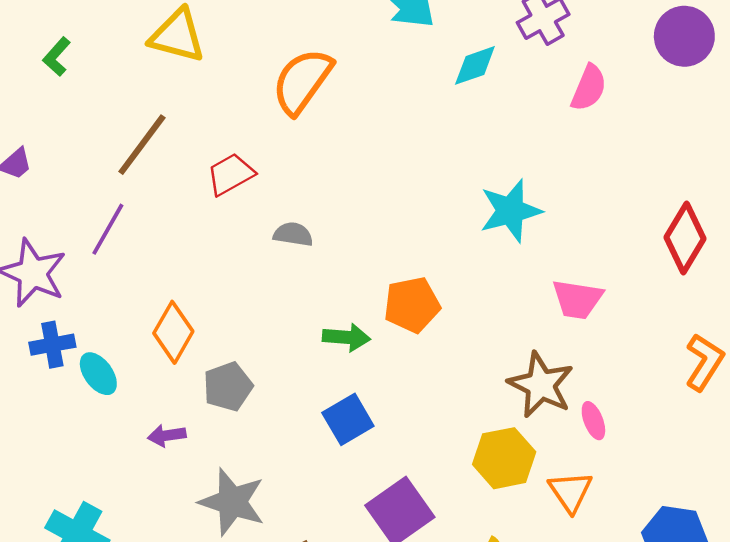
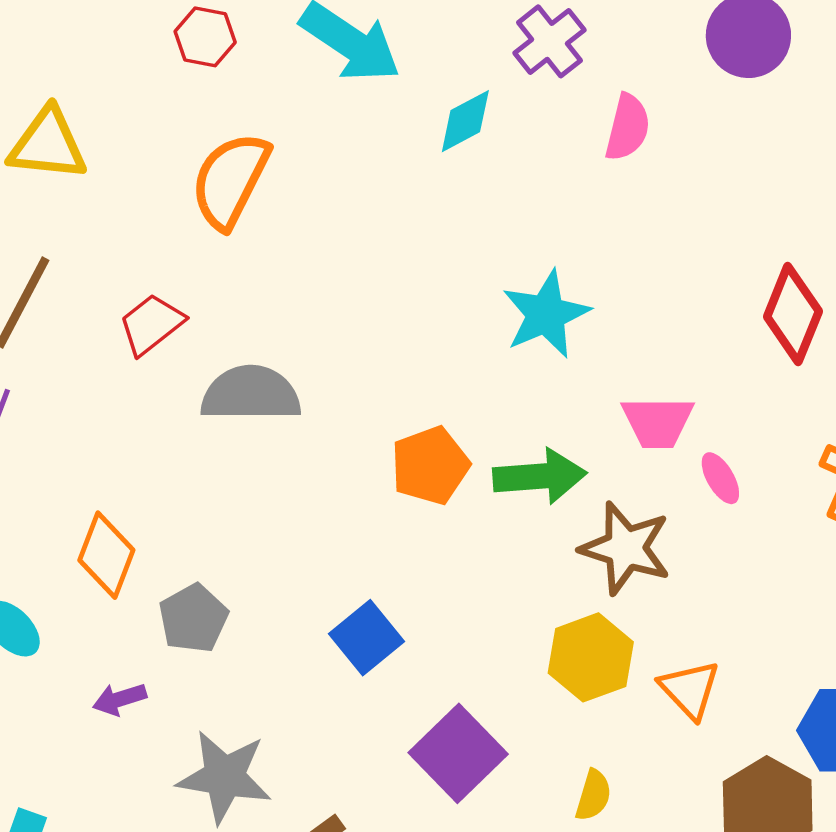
gray semicircle: (293, 234) -> (251, 394), size x1.8
green arrow: (346, 337) -> (540, 476), moved, size x1.4
pink ellipse: (593, 421) -> (720, 478), moved

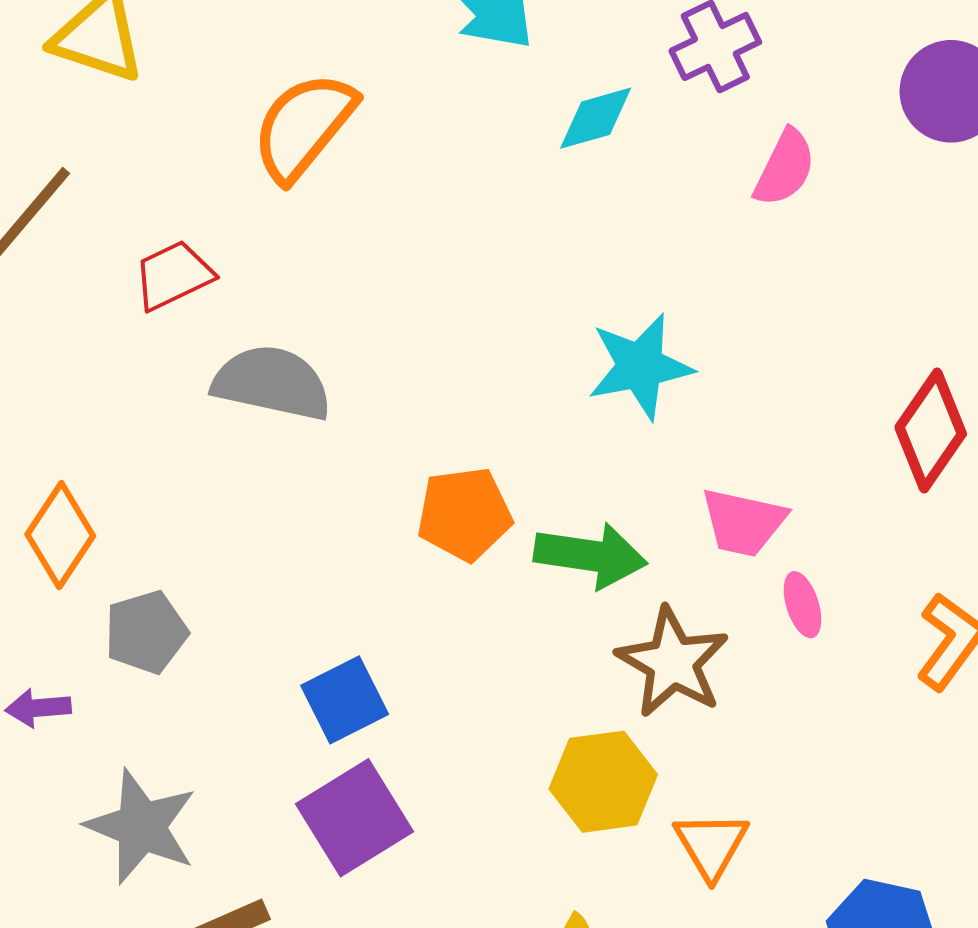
purple square: (458, 753) -> (354, 818), moved

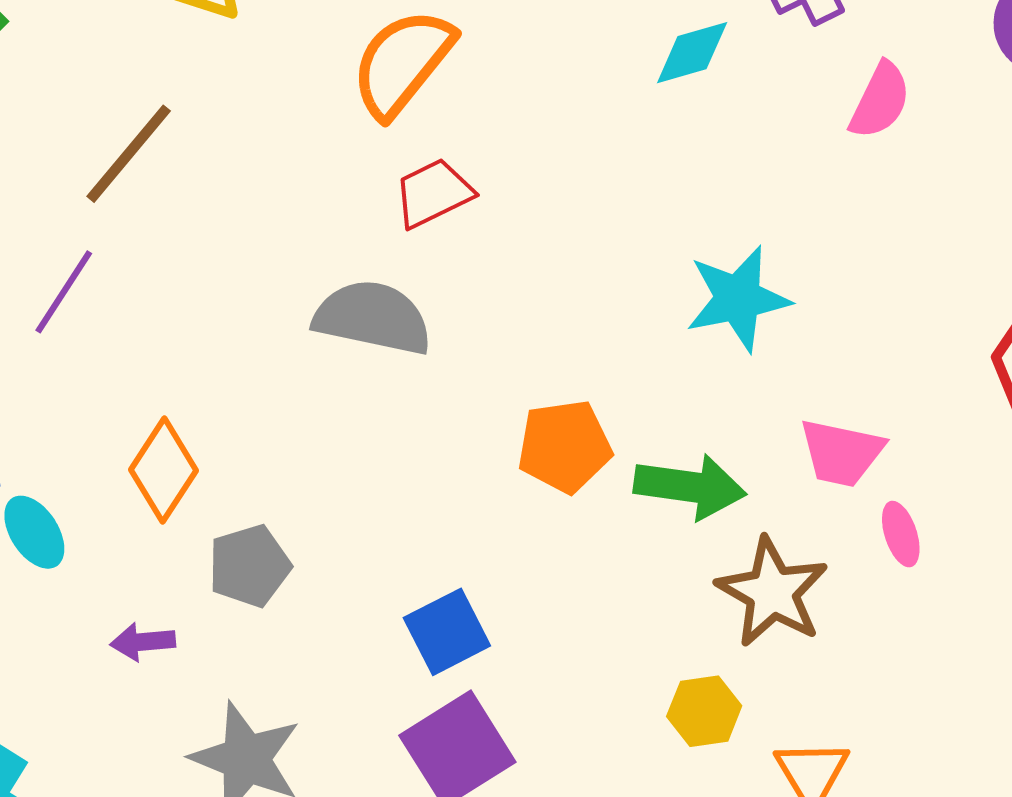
red trapezoid: (173, 275) -> (433, 193), moved
yellow hexagon: (603, 782) -> (704, 711), size x0.7

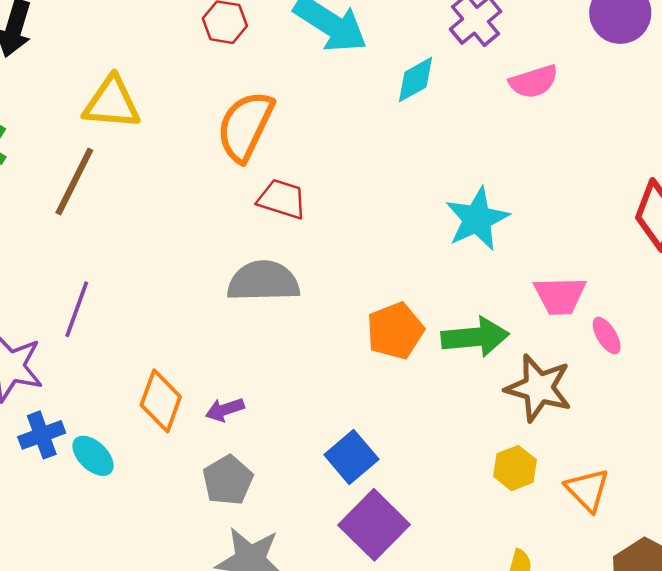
pink semicircle: (880, 101) -> (534, 82), turned 60
brown line: (129, 154) -> (74, 182), moved
red trapezoid: (433, 193) -> (282, 199), turned 57
gray pentagon: (249, 566) -> (228, 480), moved
purple arrow: (143, 642) -> (225, 410), moved

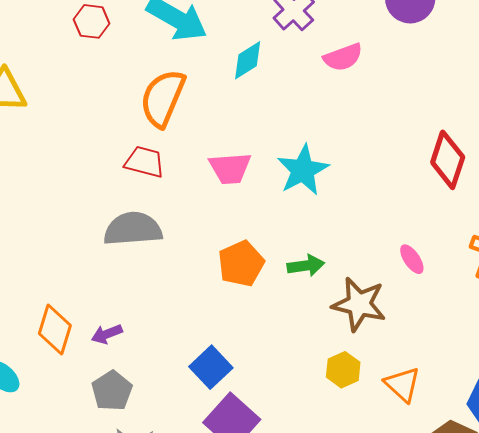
orange semicircle: (245, 126) -> (163, 98), moved
pink trapezoid: (560, 296) -> (230, 168), moved
green arrow: (475, 337) -> (306, 266), size x0.7

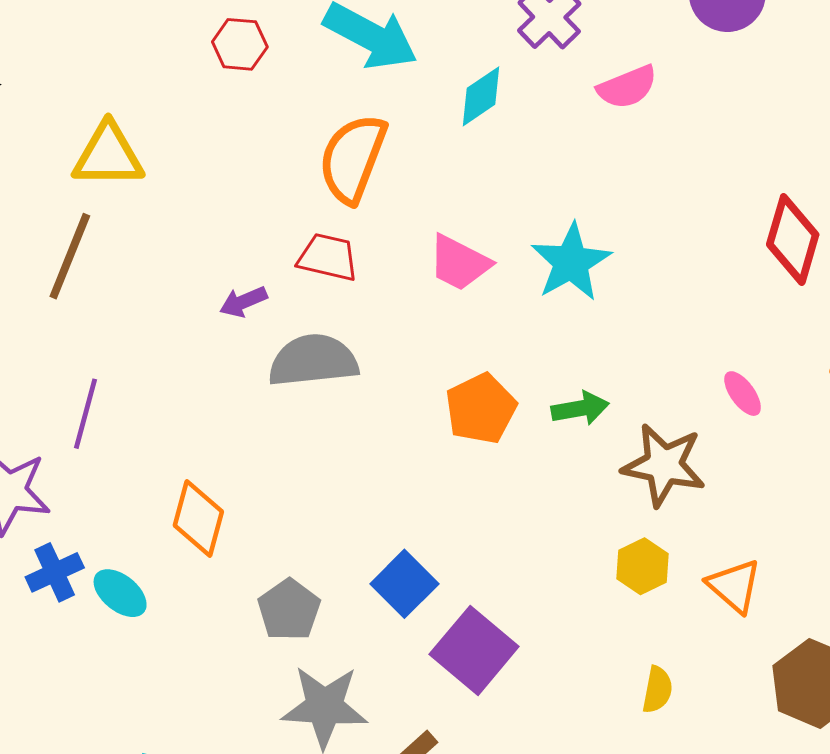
pink trapezoid: (230, 168) -> (459, 263), turned 33
purple arrow: (107, 334) -> (243, 302), moved
blue square: (211, 367) -> (404, 584), moved

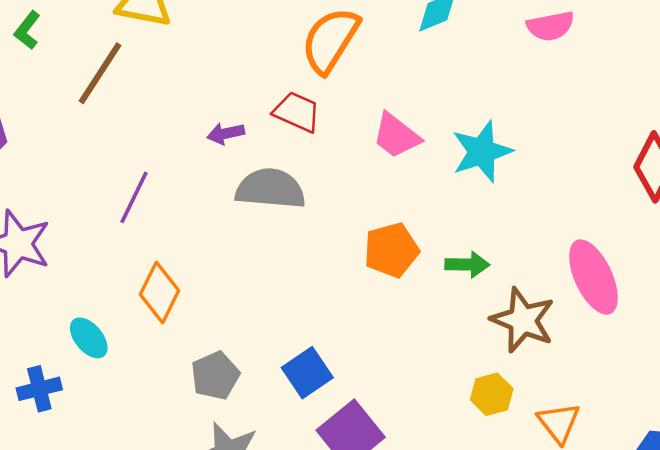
pink ellipse: (743, 394) -> (593, 277), size x2.0
purple line: (85, 414) -> (134, 197), moved
blue cross: (55, 572) -> (39, 389), moved

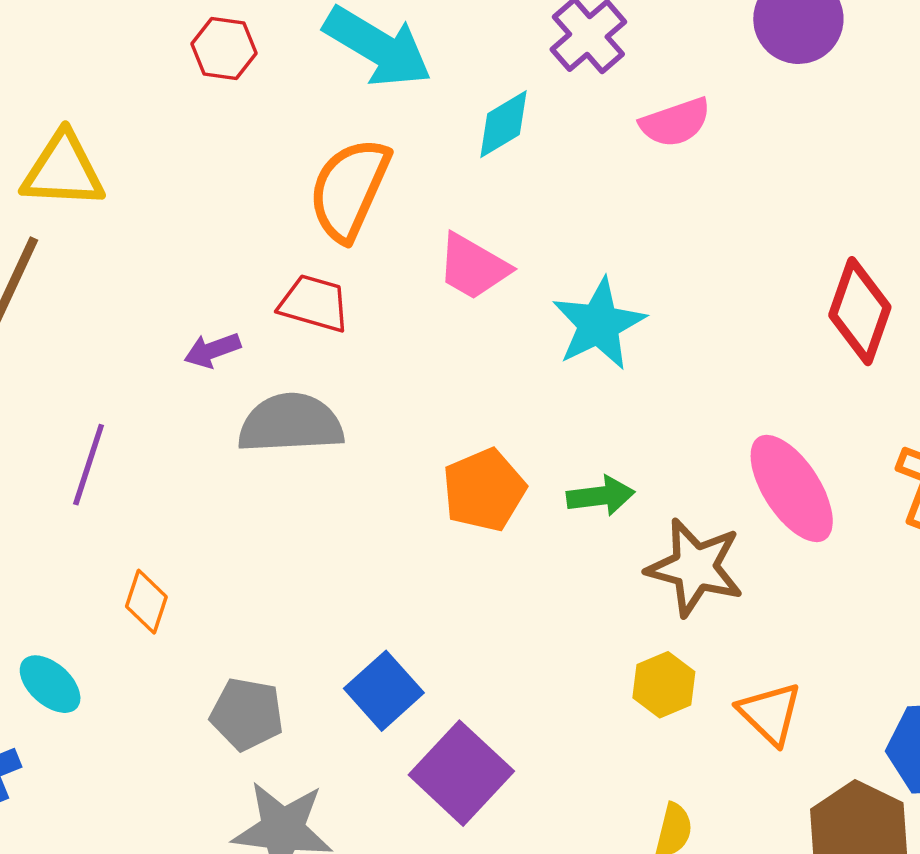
pink trapezoid: (396, 136) -> (473, 267), moved
orange diamond: (159, 293) -> (146, 602), size x0.7
gray pentagon: (215, 376) -> (247, 714), turned -30

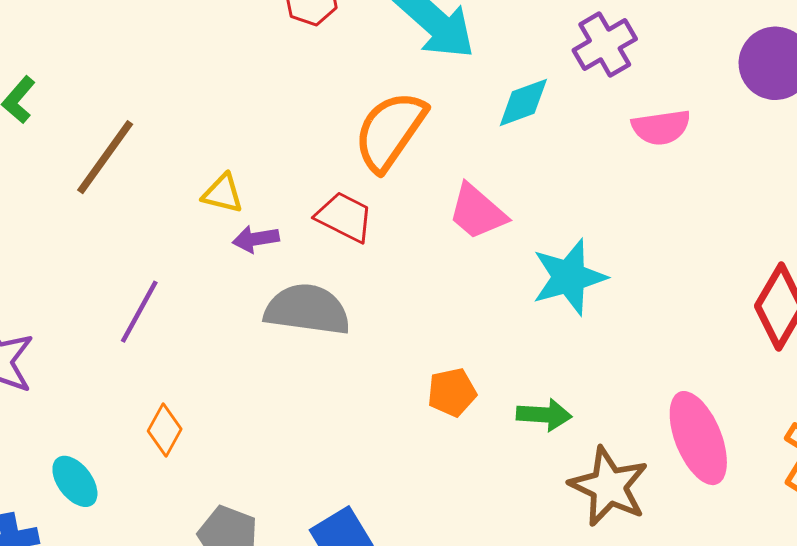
yellow triangle: (63, 170) -> (223, 194), moved, size x0.6
orange pentagon: (484, 490) -> (452, 392), size x0.7

